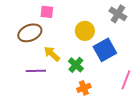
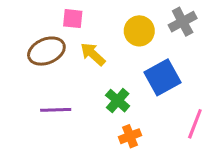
gray cross: (118, 14) -> (183, 22), turned 30
yellow circle: (85, 31) -> (139, 31), moved
yellow arrow: (52, 54) -> (93, 54), moved

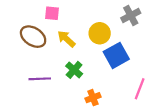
yellow circle: (139, 31) -> (100, 33), moved
brown ellipse: (46, 51) -> (33, 37), turned 55
green cross: (118, 101) -> (74, 70), moved

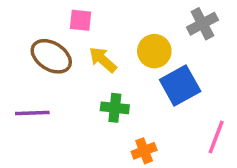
green cross: (74, 70) -> (115, 108), turned -35
purple line: (40, 79) -> (32, 113), moved

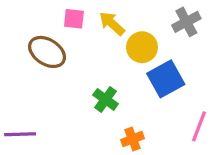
yellow arrow: (103, 60) -> (112, 23), moved
green cross: (115, 108) -> (106, 99), turned 30
purple line: (32, 113) -> (20, 134), moved

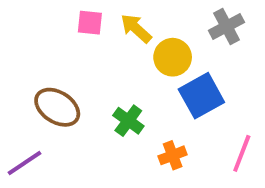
brown ellipse: (47, 52) -> (57, 107), moved
purple line: (20, 134) -> (25, 163), turned -32
orange cross: (133, 139) -> (173, 155), moved

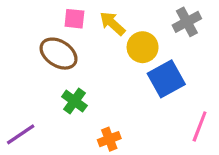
brown ellipse: (57, 107) -> (59, 54), moved
green cross: (128, 121) -> (74, 101), moved
orange cross: (173, 155) -> (109, 139), moved

